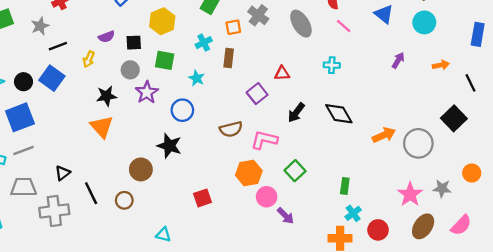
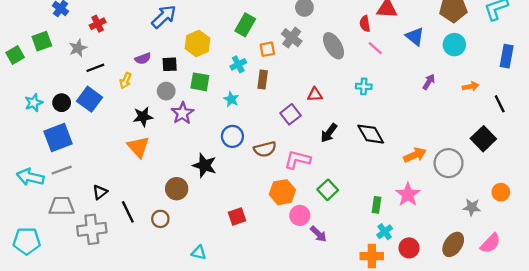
blue circle: (182, 110) -> (232, 136), moved
pink star: (410, 194) -> (408, 194), moved

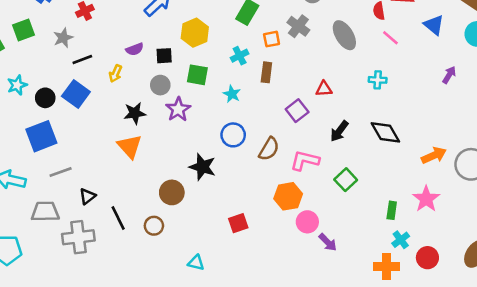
cyan star: (34, 103) -> (17, 85), moved
brown semicircle: (265, 149) -> (269, 149), turned -45
gray line: (62, 170) -> (61, 172), moved
green square: (328, 190) -> (346, 180), moved

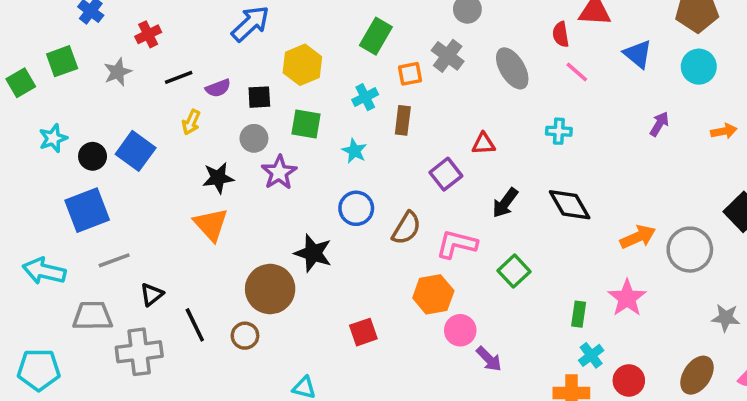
black line: (82, 59) -> (179, 77), moved
brown circle: (172, 192) -> (270, 289), size x1.4

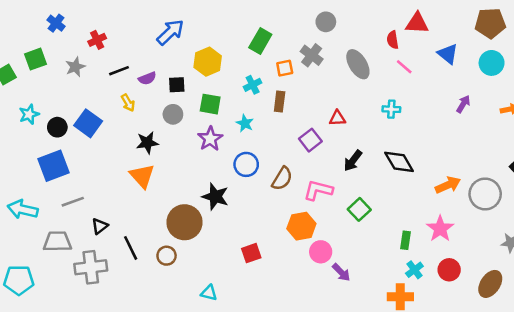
yellow arrow: (191, 122) -> (128, 103), turned -54
purple star: (279, 172) -> (210, 139), moved
red circle: (629, 380) -> (449, 270), moved

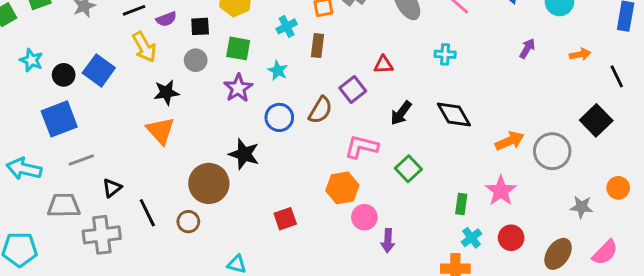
yellow arrow: (128, 103) -> (144, 47), size x1.5
cyan star: (29, 114) -> (31, 60), turned -30
brown semicircle: (282, 179) -> (320, 110), moved
purple arrow: (341, 272) -> (388, 241), turned 48

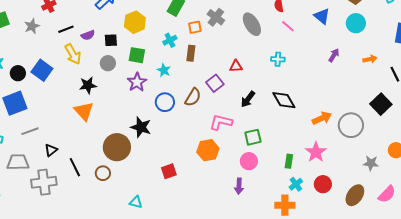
green square: (408, 169) -> (253, 137), turned 30
pink circle: (364, 217) -> (249, 161), moved

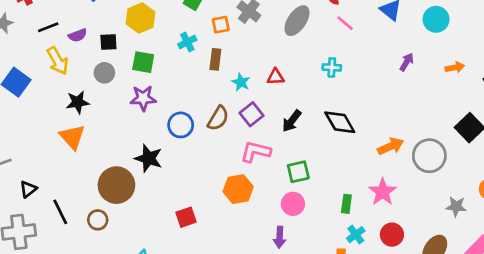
gray ellipse: (252, 24) -> (297, 21), turned 65
cyan star: (164, 70) -> (241, 82), moved
purple star: (137, 82) -> (143, 98), turned 30
purple square: (215, 83) -> (252, 114), moved

